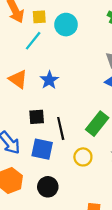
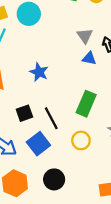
blue star: (49, 80) -> (39, 72), moved
blue square: (42, 149) -> (38, 144), turned -35

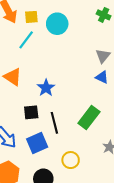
blue star: (39, 72) -> (46, 88), moved
yellow circle: (81, 140) -> (71, 160), moved

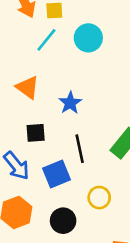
cyan circle: (57, 24) -> (88, 38), moved
black square: (31, 112) -> (36, 133), moved

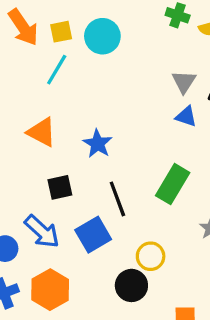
cyan circle: (88, 38) -> (102, 36), moved
black circle: (63, 221) -> (131, 285), moved

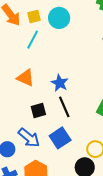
black line: (117, 199) -> (64, 107), moved

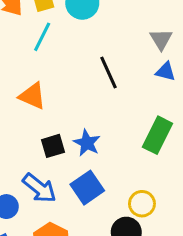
blue star: (60, 83) -> (87, 143), moved
black line: (64, 107) -> (108, 73), moved

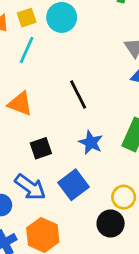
black line: (108, 73) -> (78, 94), moved
blue star: (87, 143) -> (91, 142), moved

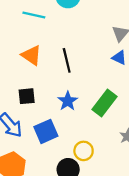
cyan line: (27, 50) -> (34, 15), turned 65
orange triangle: (20, 104) -> (31, 55), moved

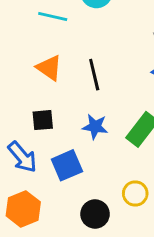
blue star: (68, 101) -> (95, 127), turned -30
yellow circle: (84, 151) -> (135, 193), moved

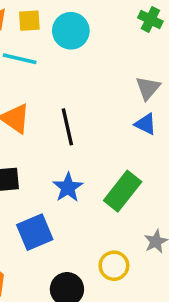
blue star: (95, 127) -> (68, 187), turned 30

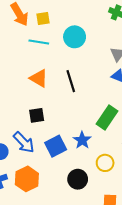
cyan circle: (71, 31) -> (75, 37), moved
blue star: (68, 187) -> (82, 140), moved

